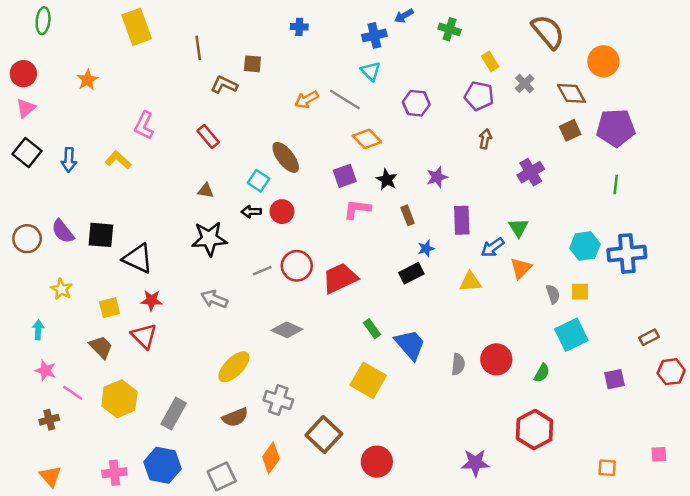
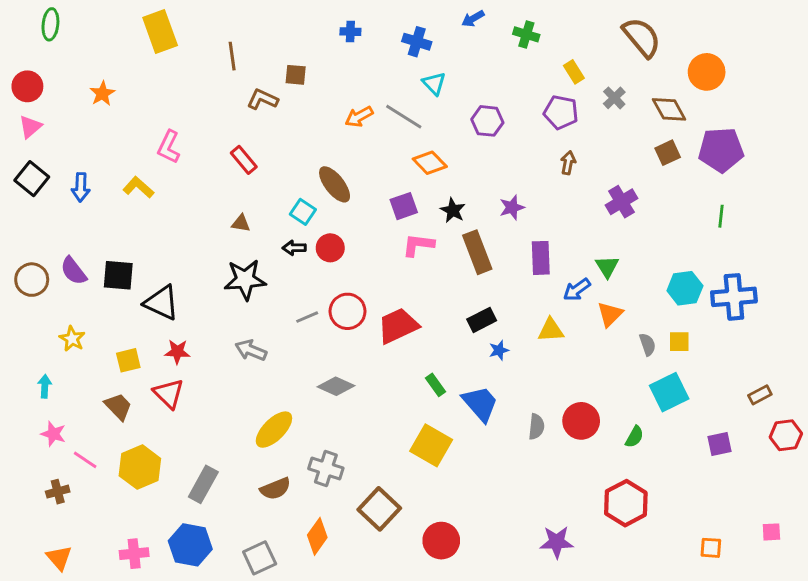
blue cross: (374, 35) -> (417, 42), moved, turned 30
brown rectangle: (408, 215) -> (477, 252), size x1.8
blue star: (426, 249) -> (499, 350), moved

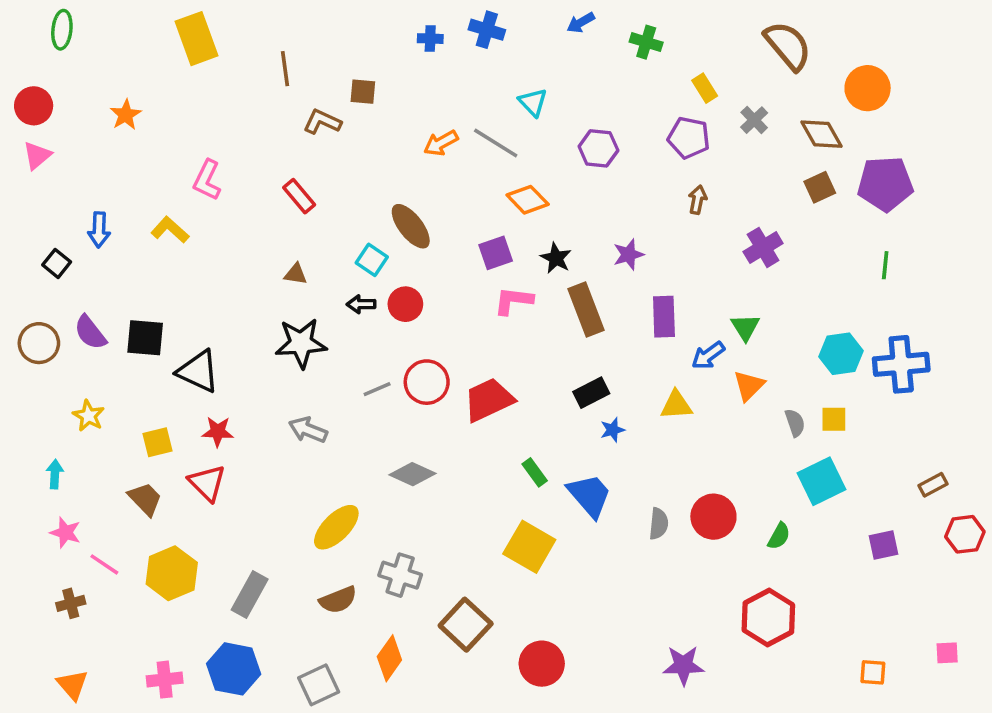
blue cross: (417, 42) -> (487, 30), moved
black square: (32, 179) -> (57, 263), moved, size x0.7

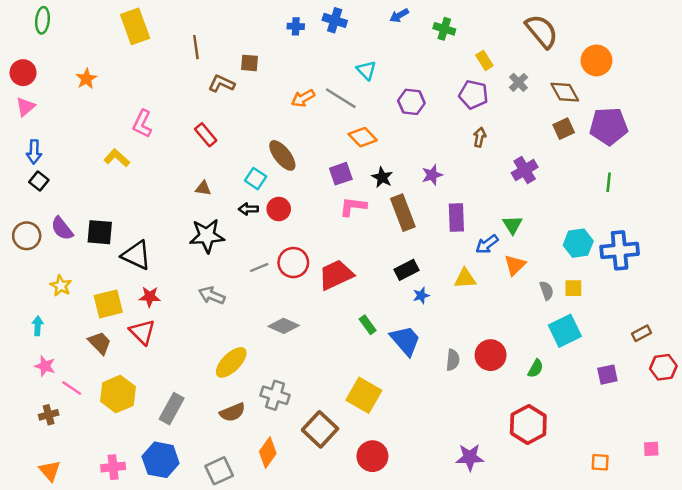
blue arrow: (99, 230) -> (34, 152), moved
yellow square: (158, 442) -> (108, 304), size x1.4
yellow square: (529, 547) -> (364, 395), moved

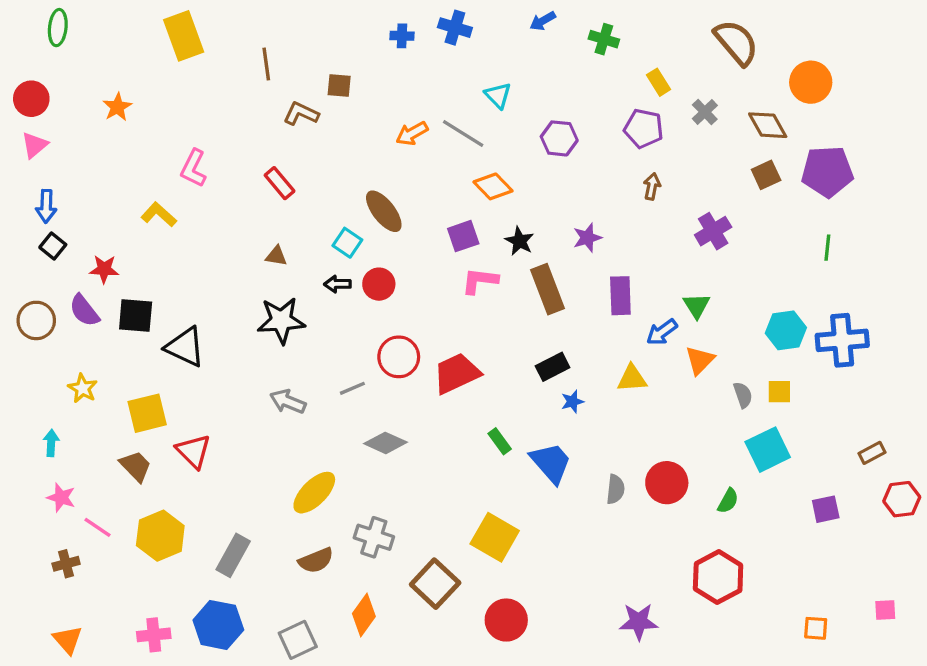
gray line: (259, 267) -> (352, 388), moved
red star: (150, 297) -> (104, 269), moved

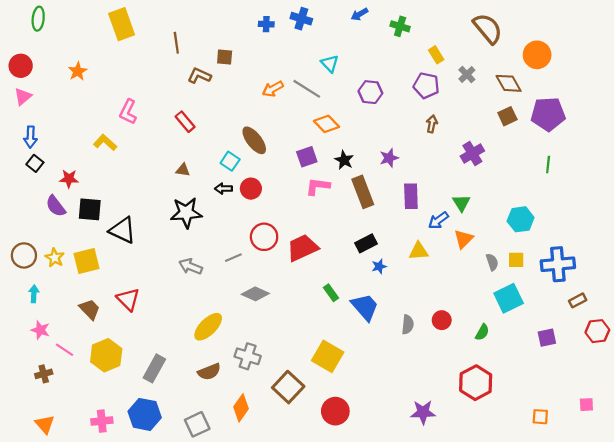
brown circle: (36, 320) -> (24, 255), moved
blue cross: (842, 340) -> (558, 264), moved
yellow square: (147, 413) -> (86, 261), moved
red circle: (667, 483) -> (442, 320), size x0.7

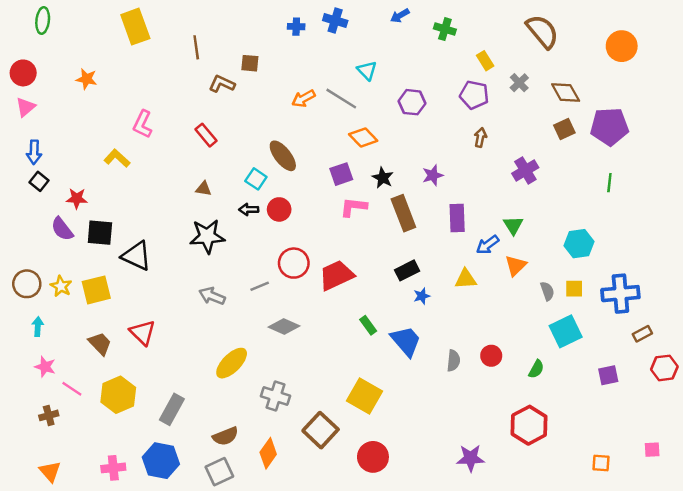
orange circle: (537, 55) -> (622, 46), moved
orange star: (78, 71) -> (87, 79), turned -30
brown semicircle: (209, 372) -> (225, 436), moved

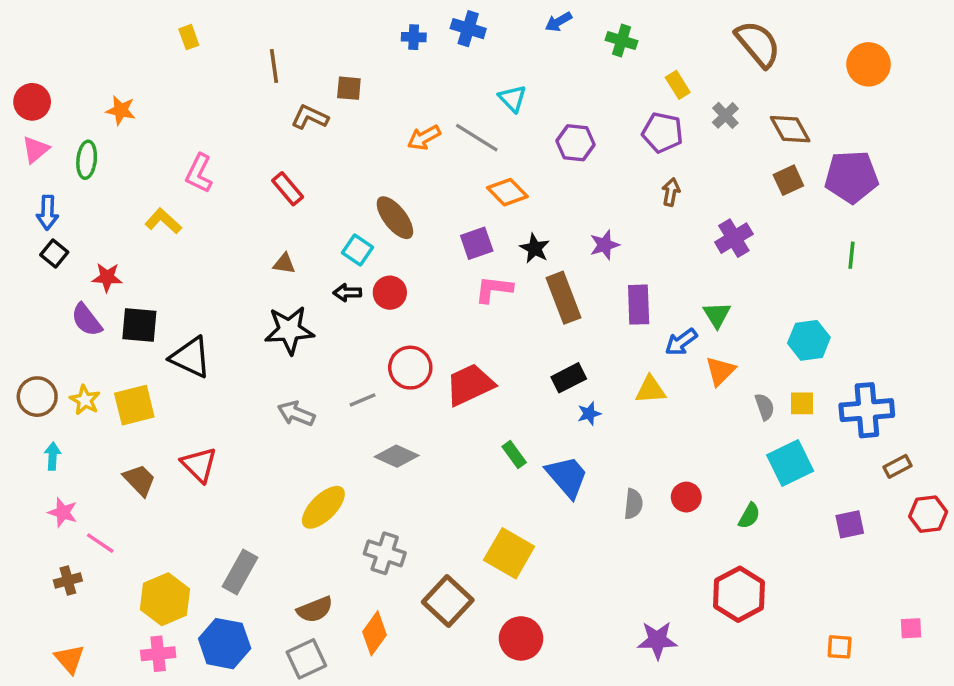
green ellipse: (43, 21) -> (87, 160), moved
yellow rectangle: (135, 27) -> (189, 37), size x0.5
yellow hexagon: (118, 395) -> (165, 599), moved

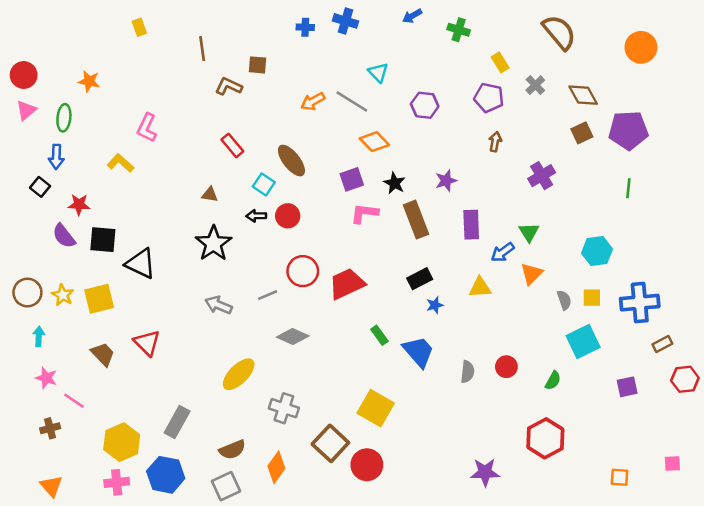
red rectangle: (288, 189) -> (232, 145), moved
blue arrow: (47, 213) -> (56, 157), moved
black star: (289, 330) -> (213, 243), turned -30
red circle: (521, 638) -> (367, 465), moved

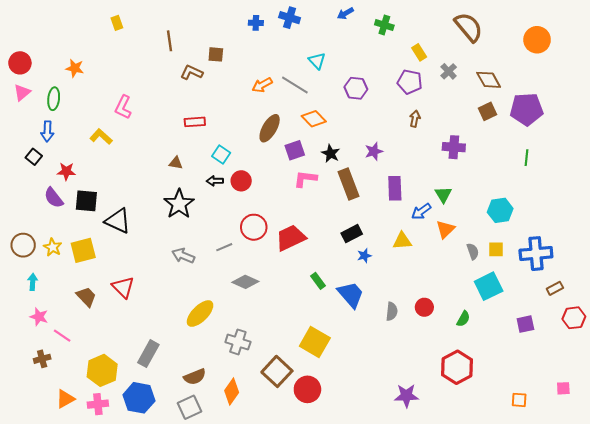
red rectangle: (232, 145) -> (195, 122), turned -54
brown ellipse: (291, 161) -> (270, 128), moved, turned 68
purple cross: (542, 176) -> (454, 147), turned 35
orange triangle: (51, 486) -> (65, 399), moved, turned 42

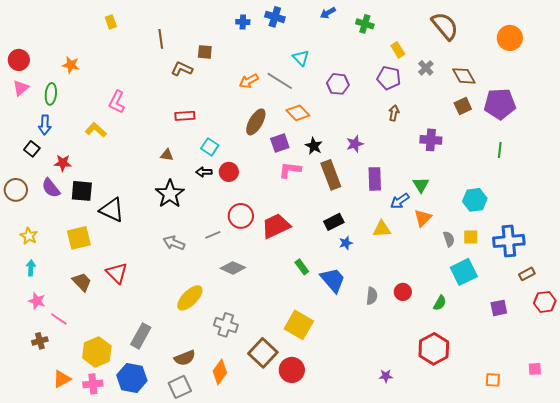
brown circle: (23, 245) -> (16, 190), moved
yellow star: (53, 247) -> (29, 236), moved
purple star: (406, 396) -> (386, 376), size x0.6

